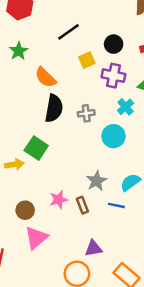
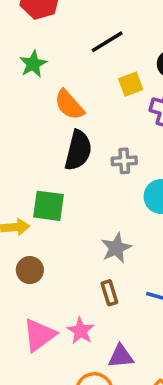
green square: (36, 148) -> (48, 206), turned -30
gray star: (97, 181) -> (116, 248), moved
pink star: (59, 200) -> (81, 331), moved, turned -30
brown circle: (25, 210) -> (30, 270), moved

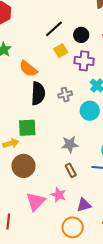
black line: (107, 42) -> (54, 29), moved
gray star: (116, 248) -> (70, 144), turned 30
brown circle: (30, 270) -> (24, 166), size x1.5

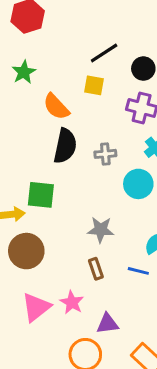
yellow square: (61, 51) -> (94, 85), moved, turned 32

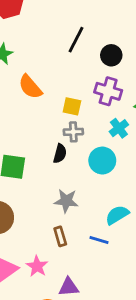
black line: (104, 53) -> (76, 40), turned -32
yellow square: (94, 85) -> (72, 106), moved
black semicircle: (65, 146) -> (60, 154), moved, size x0.6

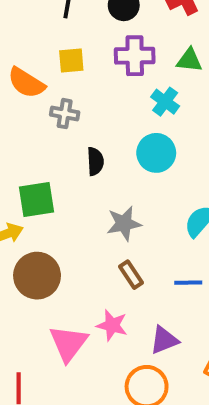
yellow square: (72, 106) -> (71, 61), moved
gray cross: (73, 132) -> (65, 114), moved, turned 30
blue line: (99, 240) -> (188, 283), moved

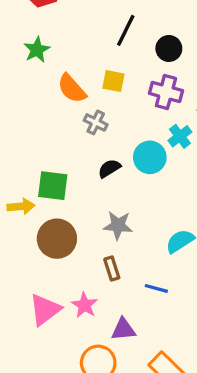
cyan circle: (156, 153) -> (150, 157), moved
black semicircle: (95, 161) -> (109, 168), turned -135
brown circle: (37, 276) -> (57, 239), moved

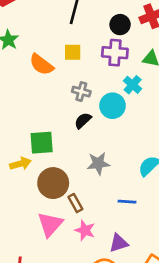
black circle: (169, 48) -> (120, 25), moved
gray cross: (96, 122) -> (81, 92), moved
brown rectangle: (112, 269) -> (75, 203), moved
blue line: (156, 288) -> (127, 202), moved
pink triangle: (45, 310) -> (50, 224), moved

